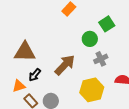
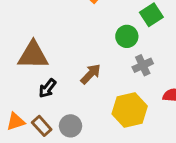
brown arrow: (65, 65) -> (91, 74), size x0.7
orange triangle: (19, 86) -> (16, 122), moved

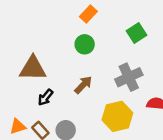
green circle: (127, 36) -> (85, 44), moved
gray cross: (143, 65) -> (129, 77), size x1.5

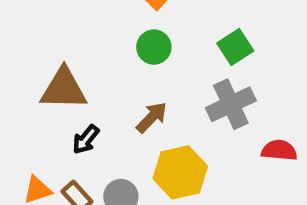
green square: (136, 33) -> (235, 47), moved
yellow hexagon: (117, 116) -> (180, 172), moved

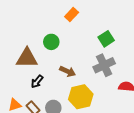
green circle: (154, 47) -> (51, 42), moved
brown arrow: (152, 117) -> (68, 71), turned 70

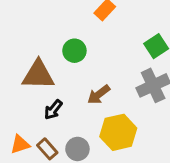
brown arrow: (68, 71) -> (99, 95), turned 119

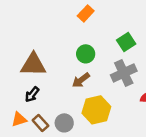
green circle: (74, 51) -> (86, 54), moved
black arrow: (53, 110) -> (32, 94), moved

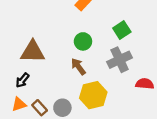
brown arrow: (81, 80) -> (78, 67), turned 90
black arrow: (32, 94) -> (22, 80), moved

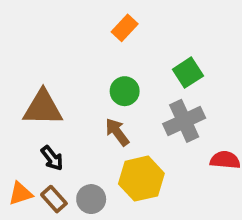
black arrow: (22, 80) -> (52, 158), moved, turned -77

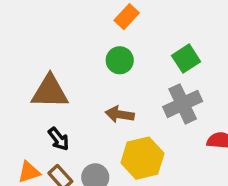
green circle: (125, 91) -> (120, 60), moved
brown arrow: (117, 132) -> (120, 114), turned -44

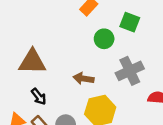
green square: (186, 59) -> (130, 22), moved, turned -36
green circle: (120, 60) -> (104, 39), moved

